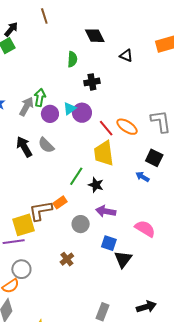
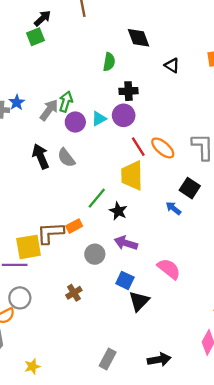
purple circle: (82, 113) -> (124, 115), moved

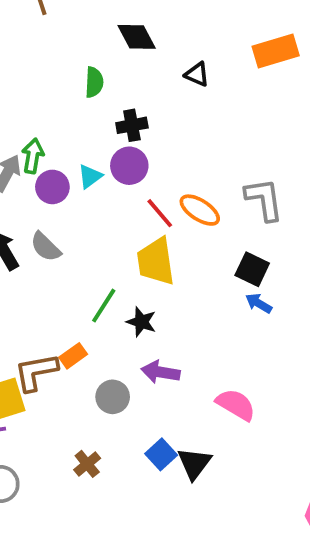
blue arrow: (173, 208) -> (259, 303), moved
blue square: (125, 280) -> (161, 454), moved, turned 30

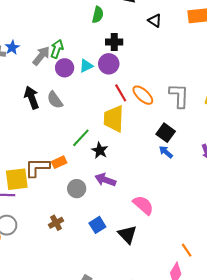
black triangle: (194, 463) -> (127, 234), moved, turned -30

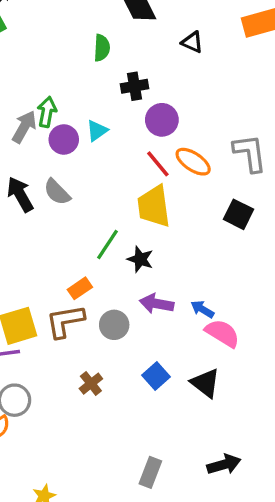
purple circle: (109, 64) -> (162, 120), moved
blue arrow: (166, 152) -> (202, 309), moved
brown L-shape: (37, 167) -> (65, 321), moved

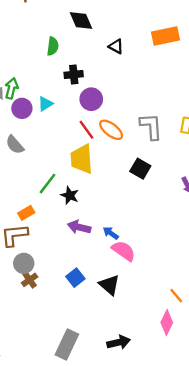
gray circle: (114, 325) -> (24, 263), moved
gray rectangle: (150, 472) -> (67, 345), size x1.4

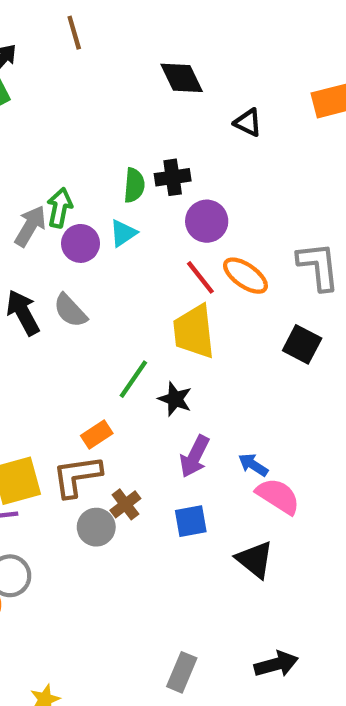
green semicircle: (53, 46) -> (134, 185), moved
purple arrow: (79, 227) -> (195, 456), turned -75
blue square: (75, 278) -> (191, 521), moved, turned 30
brown cross: (30, 280) -> (125, 504), moved
gray rectangle: (67, 345) -> (182, 672), size x0.7

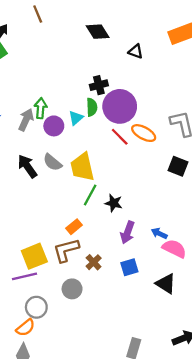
green semicircle: (134, 185) -> (92, 107), moved
purple circle: (207, 221) -> (120, 106), size x1.5
yellow trapezoid: (194, 332) -> (82, 167), moved
gray circle: (96, 527) -> (72, 289), moved

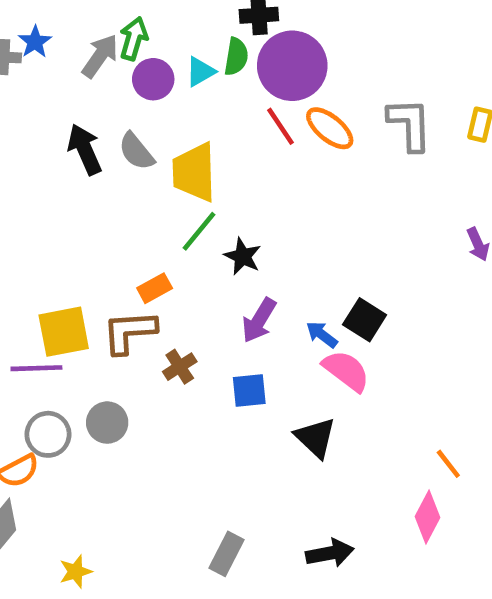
black square: (178, 166) -> (365, 320), moved
gray circle: (72, 289) -> (107, 423), moved

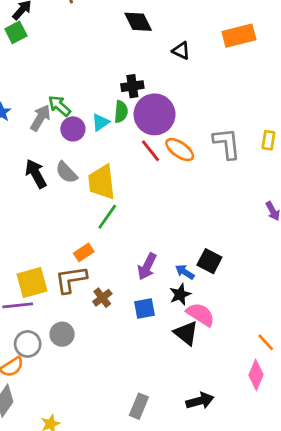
green arrow: (134, 39) -> (59, 106), turned -60
black star: (243, 256) -> (180, 294), moved, turned 30
pink semicircle: (346, 371) -> (201, 314), moved

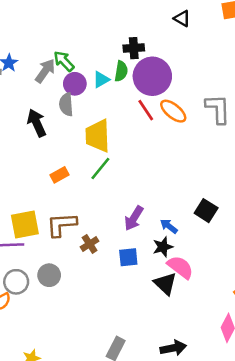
gray semicircle: (66, 172) -> (66, 104), moved, turned 35
orange rectangle: (84, 252) -> (60, 175), moved
black square: (209, 261) -> (206, 211), moved

